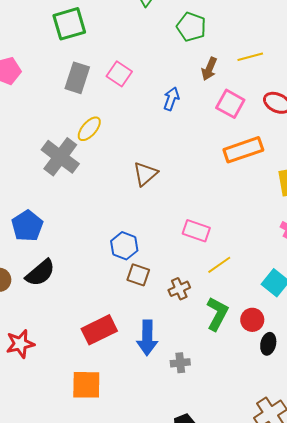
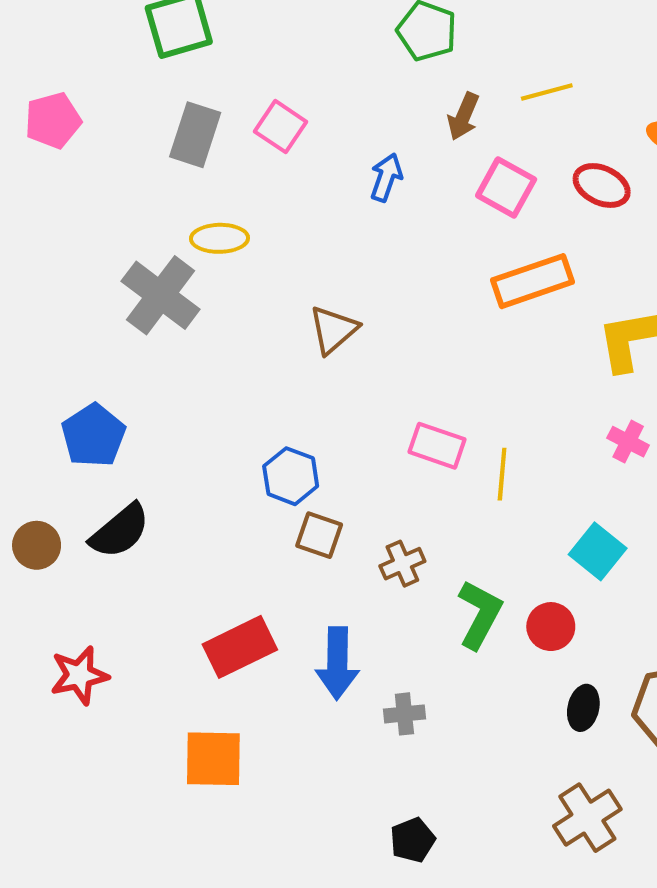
yellow ellipse: (89, 129) -> (220, 238), turned 48
yellow line: (219, 265) -> (502, 474), moved, turned -50
black ellipse: (268, 344) -> (583, 708), moved

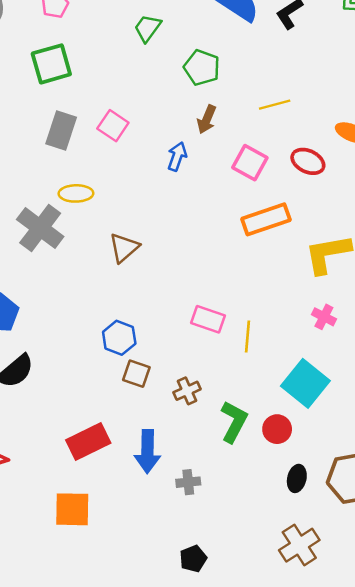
brown arrow: (463, 116) -> (207, 119), moved
brown triangle: (333, 330) -> (124, 248), moved
cyan square: (598, 551) -> (305, 383), size x1.4

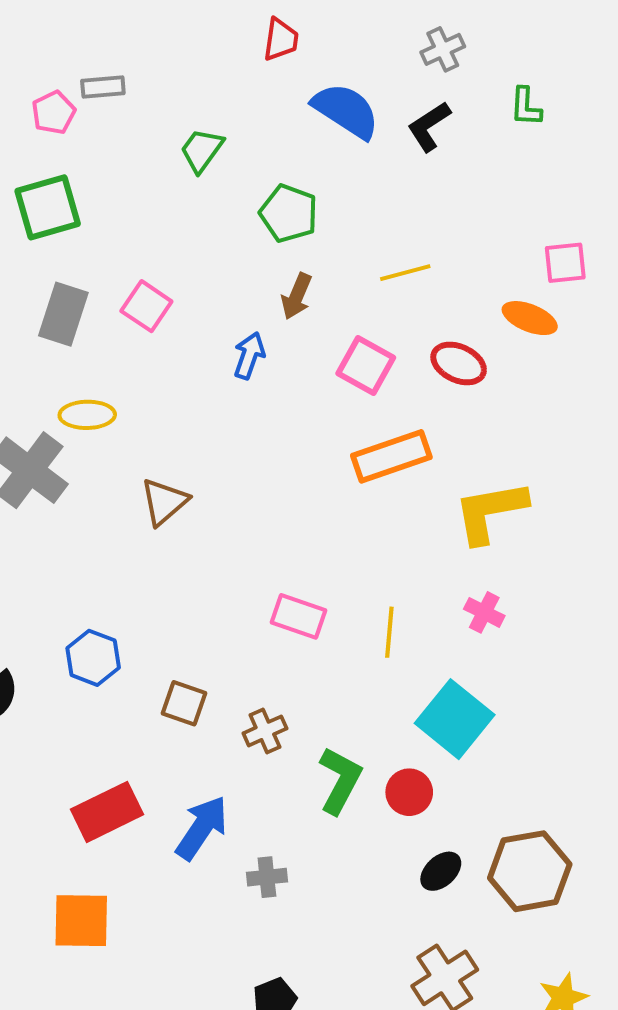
yellow line: (247, 337) -> (389, 632), moved
blue hexagon: (119, 338) -> (93, 658), moved
blue arrow: (148, 451) -> (202, 828), turned -147
black ellipse: (297, 478) -> (441, 871), turned 35

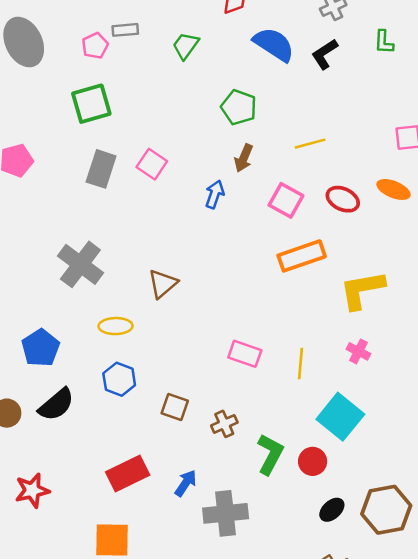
green trapezoid: (202, 150) -> (186, 46), moved
orange ellipse: (530, 318) -> (394, 189), moved
yellow ellipse: (87, 415) -> (116, 326), moved
blue arrow: (202, 828) -> (186, 483), size x0.7
gray cross: (267, 877) -> (226, 513), size x1.8

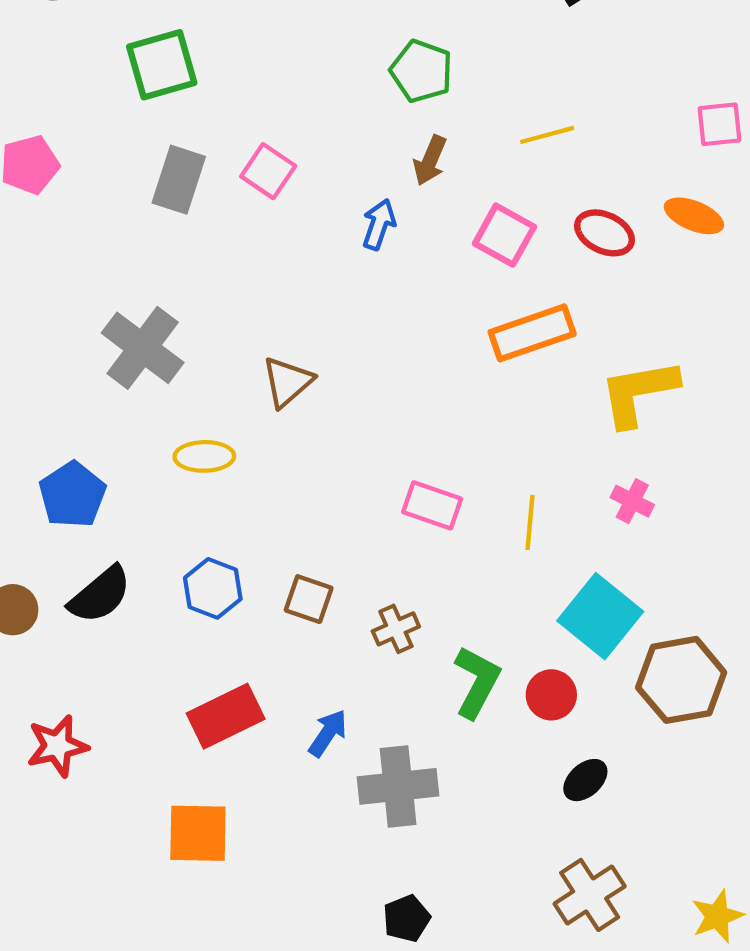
blue hexagon: (119, 379) -> (213, 588), moved
brown hexagon: (386, 510) -> (681, 680), moved

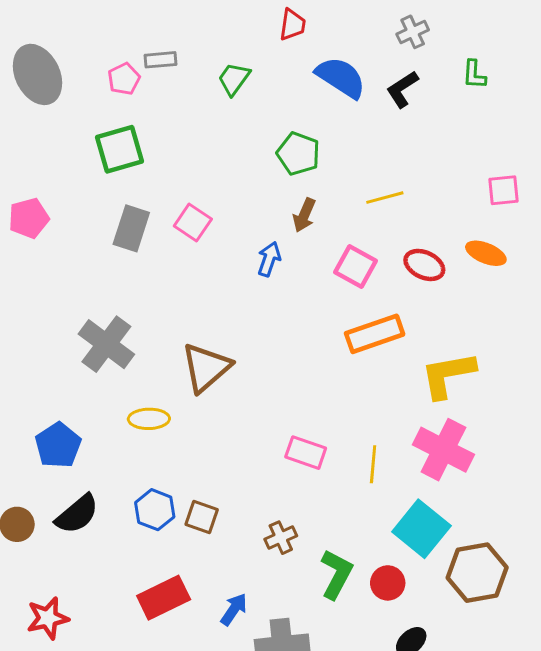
brown triangle: (287, 382) -> (206, 368), size x1.4
pink cross: (632, 501) -> (443, 450), size x2.0
brown square: (309, 599) -> (202, 517), moved

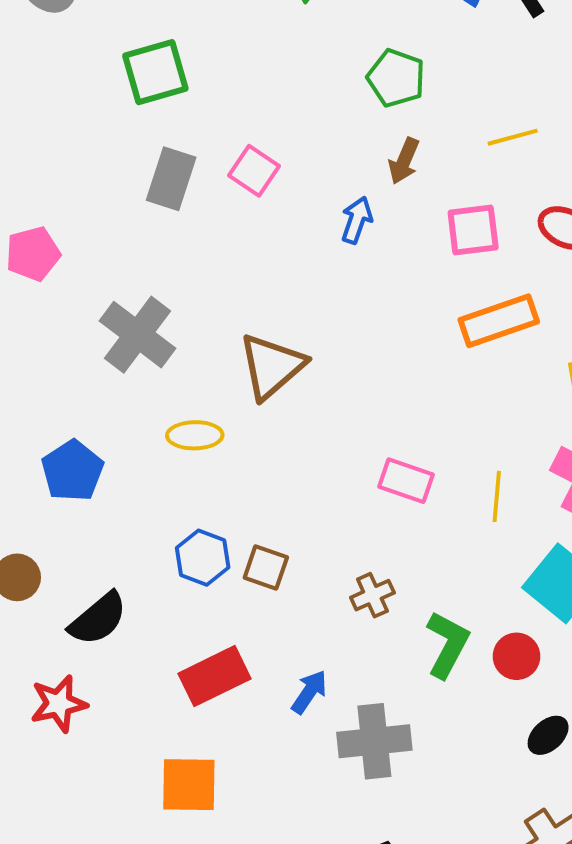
pink pentagon: (29, 218) -> (33, 254), moved
pink square: (355, 266) -> (473, 230), turned -36
black semicircle: (77, 514) -> (98, 619), moved

